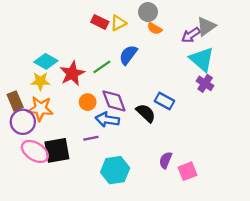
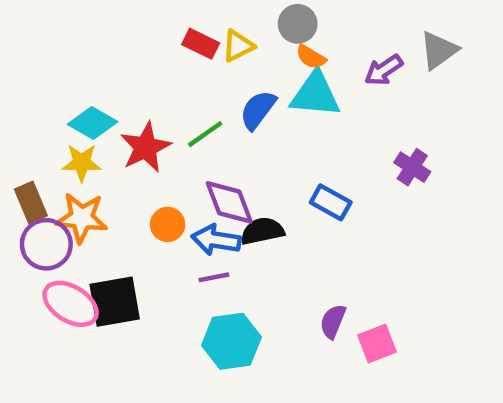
gray triangle: (206, 26) -> (439, 50), moved
cyan triangle: (202, 59) -> (315, 94), moved, turned -36
orange circle: (88, 102) -> (168, 224), moved
black semicircle: (146, 113) -> (262, 231), moved, turned -55
purple line: (91, 138) -> (214, 277), moved

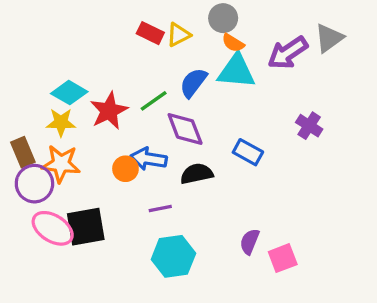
purple arrow: (384, 70) -> (288, 53), size x1.4
purple diamond: (229, 202) -> (185, 129), moved
blue arrow: (216, 240) -> (149, 159), moved

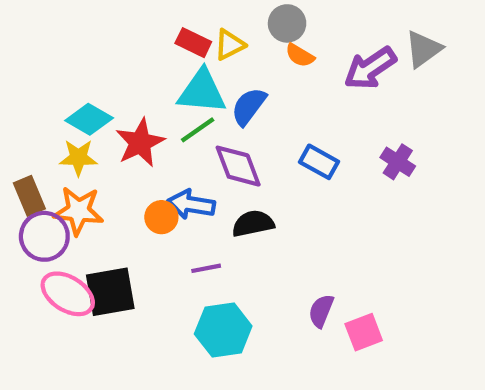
cyan triangle: (236, 71) -> (202, 92), moved
blue rectangle: (248, 152) -> (319, 162), moved

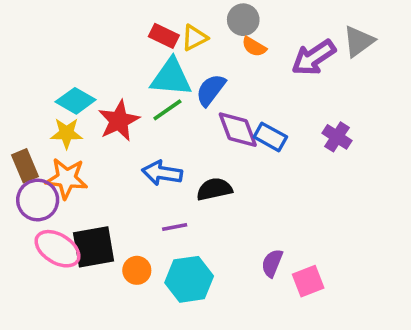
purple diamond: (238, 166) -> (238, 130), moved
orange circle: (161, 217) -> (137, 270), moved

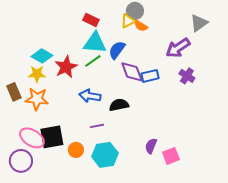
yellow triangle: (195, 38) -> (128, 21), moved
purple arrow: (314, 58) -> (178, 48), moved
blue rectangle: (270, 137) -> (150, 76), turned -42
purple circle: (38, 200) -> (21, 161), moved

